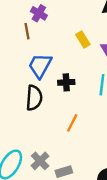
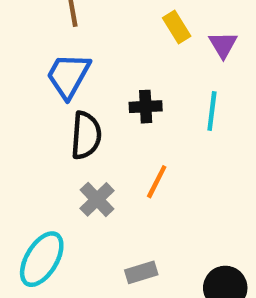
blue trapezoid: (40, 66) -> (68, 76), moved
gray cross: (40, 161) -> (97, 199), moved

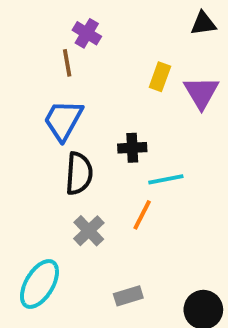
yellow rectangle: (177, 27) -> (160, 77), turned 52
purple triangle: (223, 45) -> (201, 93), size x1.4
cyan line: (212, 111) -> (166, 179), moved, turned 72

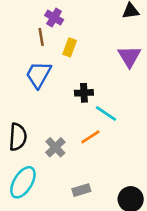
yellow rectangle: (160, 77) -> (70, 47), moved
black semicircle: (79, 173) -> (18, 137), moved
cyan line: (166, 179) -> (106, 114), turned 45
orange line: (142, 215) -> (90, 137), turned 30

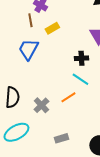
yellow rectangle: (70, 47) -> (52, 28), turned 40
black cross: (84, 93) -> (81, 58), moved
cyan ellipse: (23, 182) -> (16, 132), turned 30

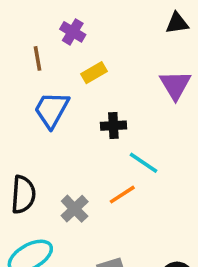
brown line: (30, 20) -> (37, 58), moved
black cross: (81, 58) -> (113, 126), moved

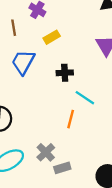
orange line: (122, 195) -> (71, 119), turned -42
gray cross: (75, 209) -> (46, 152), moved

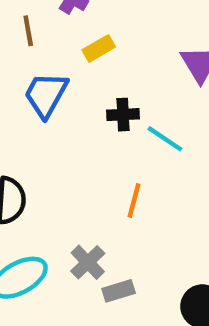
cyan line: (85, 98) -> (165, 139), moved

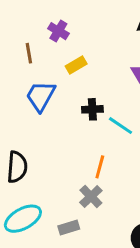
gray cross: (88, 262) -> (91, 196), moved
gray rectangle: (119, 291) -> (69, 227), moved

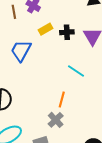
brown line: (29, 53) -> (14, 12), moved
black cross: (92, 109) -> (67, 32), moved

